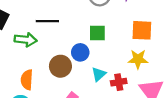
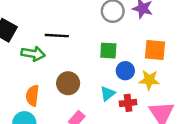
blue circle: (80, 52) -> (125, 71), moved

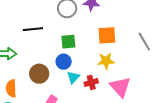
black line: (57, 36) -> (33, 29), moved
blue circle: (125, 71) -> (64, 62), moved

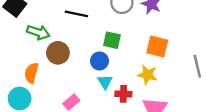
brown circle: (39, 74) -> (58, 53), moved
cyan triangle: (73, 77) -> (105, 82), turned -32

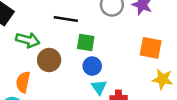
green square: (112, 40) -> (86, 42), moved
yellow star: (147, 75) -> (163, 79), moved

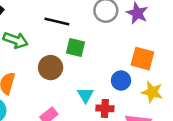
brown circle: (49, 60) -> (51, 68), moved
blue circle: (92, 66) -> (121, 80), moved

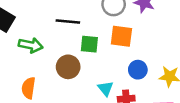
orange square: (142, 59) -> (121, 36), moved

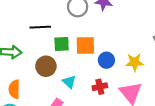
orange square: (121, 36) -> (85, 45), moved
cyan triangle: (106, 89) -> (69, 82), moved

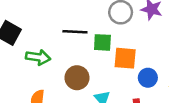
green square: (62, 44) -> (102, 42), moved

